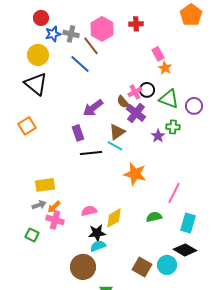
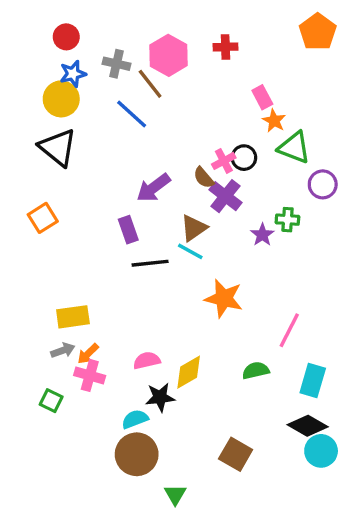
blue star: (53, 34) -> (73, 74), moved
green triangle: (169, 99) -> (294, 148), moved
cyan semicircle: (98, 246) -> (135, 419), moved
cyan circle: (167, 265) -> (321, 451), moved

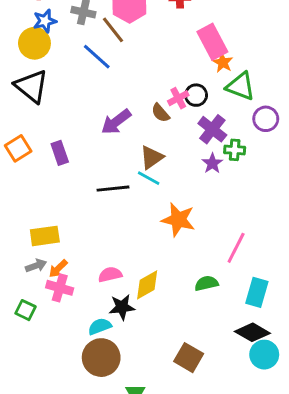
pink rectangle: (262, 97) -> (212, 42), size x1.6
purple cross: (225, 196) -> (212, 129), moved
purple rectangle: (128, 230) -> (60, 153), moved

